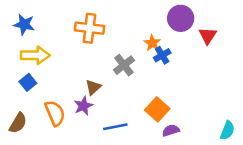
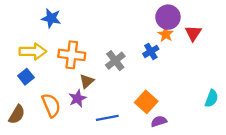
blue star: (24, 24) -> (51, 18), moved
orange cross: (89, 28) -> (72, 55), moved
orange star: (152, 43) -> (166, 34), moved
cyan semicircle: (227, 130) -> (212, 98), moved

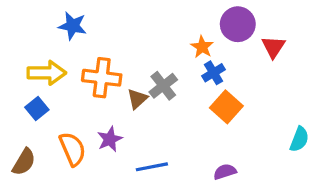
orange star: (166, 34) -> (202, 47), moved
brown triangle: (87, 81) -> (137, 99), moved
orange square: (146, 102) -> (226, 107), moved

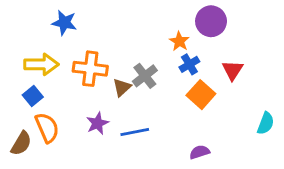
red triangle: (273, 47) -> (233, 70), moved
orange semicircle: (73, 149) -> (47, 128), moved
blue line: (152, 167) -> (135, 132), moved

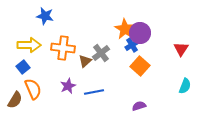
purple circle: (211, 21) -> (140, 33), moved
orange star: (179, 41) -> (125, 29), size x1.5
red triangle: (233, 70) -> (181, 49), moved

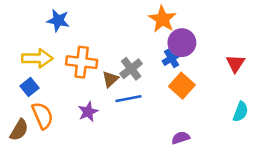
orange star: (125, 29) -> (162, 19), moved
blue line: (94, 92) -> (128, 99), moved

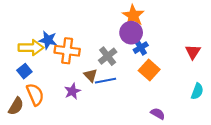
blue star: (58, 20) -> (48, 40), moved
purple circle: (182, 43) -> (131, 33), moved
brown triangle: (110, 79) -> (91, 75), moved, turned -32
purple semicircle: (181, 138) -> (158, 114), moved, turned 48

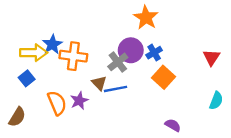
purple circle: (131, 33) -> (131, 50), moved
blue star: (48, 40) -> (52, 44), turned 30
orange semicircle: (35, 94) -> (57, 103), moved

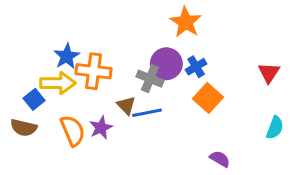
yellow arrow: (34, 53) -> (58, 83), moved
gray cross: (118, 62) -> (150, 79), turned -30
brown semicircle: (17, 117) -> (24, 128), moved, turned 72

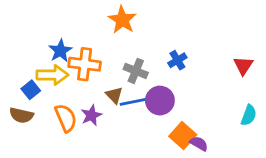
orange star: (186, 22) -> (122, 20), moved
purple circle: (166, 64) -> (160, 101), moved
orange square: (208, 98) -> (183, 135), moved

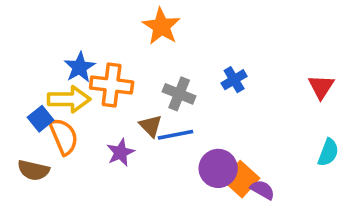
purple circle: (160, 101) -> (218, 168), moved
brown semicircle: (21, 115) -> (33, 170), moved
orange semicircle: (66, 118) -> (64, 136), moved

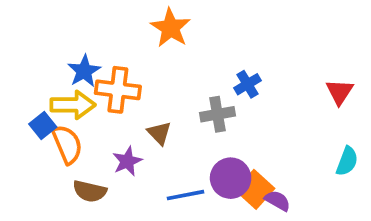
gray cross: (179, 94) -> (217, 114), moved, turned -32
blue line: (176, 135) -> (186, 195), moved
brown semicircle: (33, 170) -> (90, 191), moved

